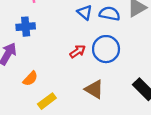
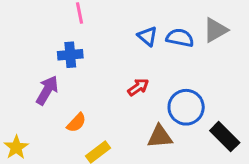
blue circle: (106, 49) -> (186, 107), moved
brown triangle: (94, 89) -> (160, 137), turned -36

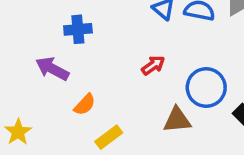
purple arrow: (47, 90) -> (52, 69), turned -92

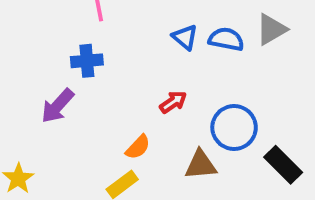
purple arrow: (52, 69) -> (57, 106), turned -76
orange semicircle: (85, 105) -> (138, 147), moved

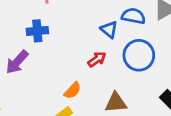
blue triangle: (185, 37) -> (109, 30), moved
blue circle: (234, 127) -> (139, 55), moved

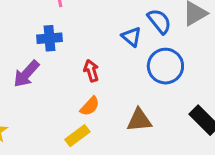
blue semicircle: (133, 16) -> (159, 21), turned 40
red arrow: (97, 59) -> (91, 71), moved, turned -72

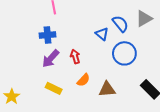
purple arrow: (26, 74) -> (51, 59), moved
orange semicircle: (90, 106) -> (83, 80), moved
yellow rectangle: (77, 136) -> (54, 88), moved, turned 63

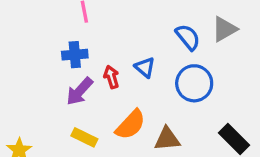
blue triangle: (102, 34) -> (145, 67), moved
red arrow: (75, 57) -> (111, 77), moved
orange semicircle: (83, 80) -> (131, 125), size x1.5

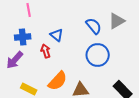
blue triangle: (145, 67) -> (57, 35), moved
purple arrow: (80, 91) -> (15, 60), moved

